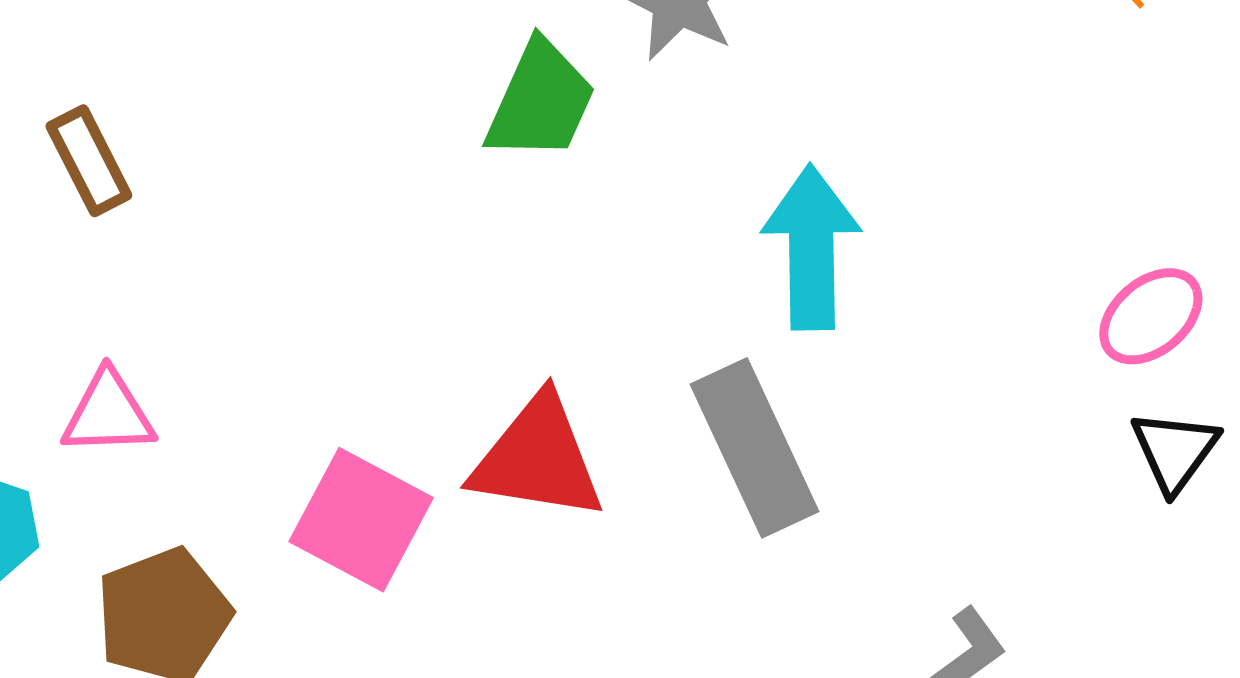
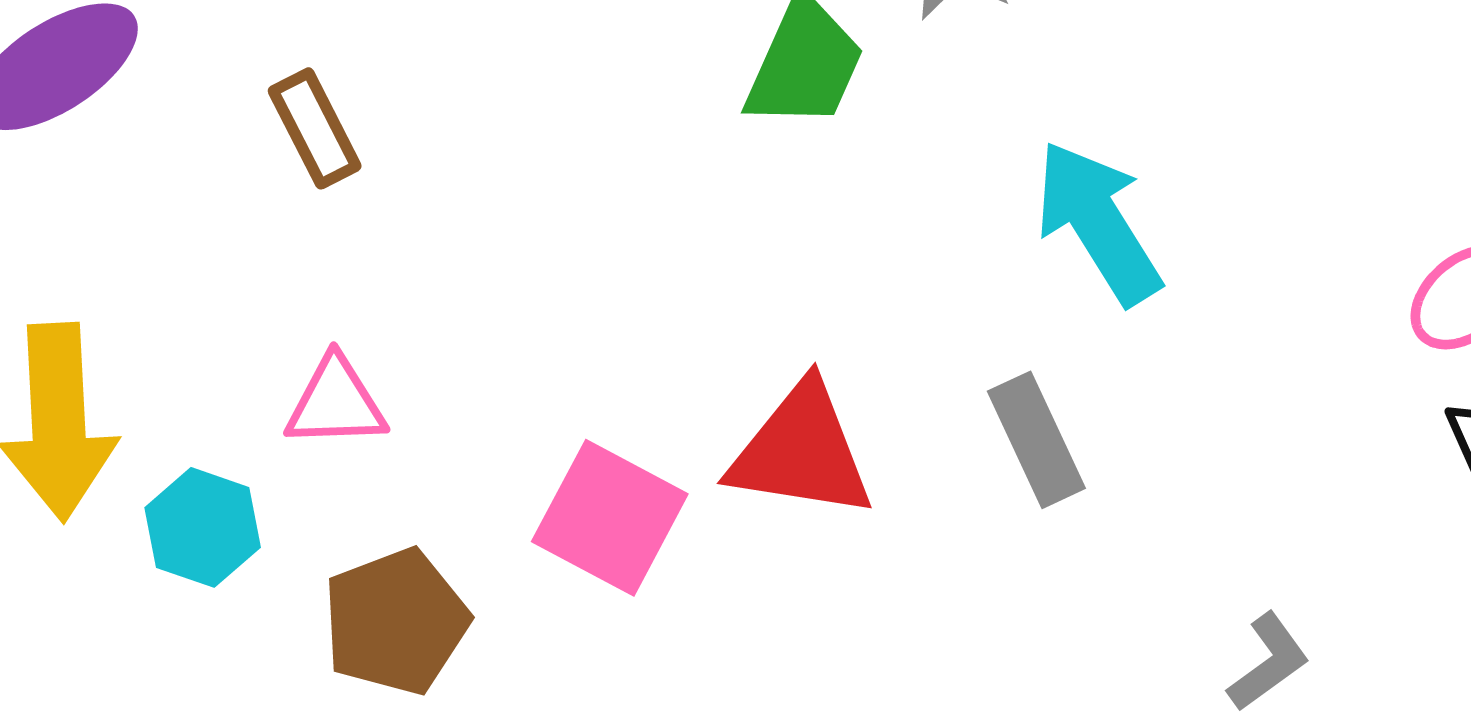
cyan arrow: (811, 247) -> (1098, 223), turned -31
gray rectangle: (754, 448) -> (1036, 440), size x0.7

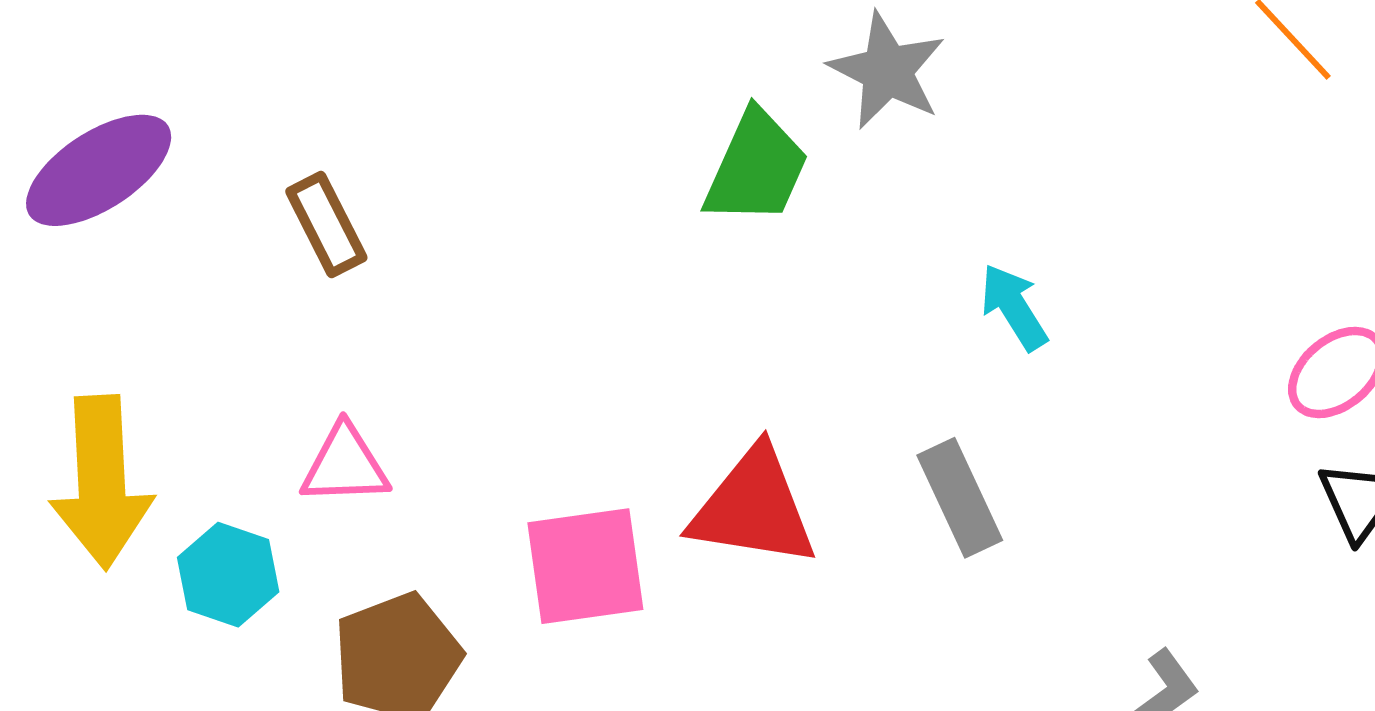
cyan arrow: (1098, 223) -> (1014, 307), size x0.6
pink square: (610, 518) -> (585, 566), turned -36

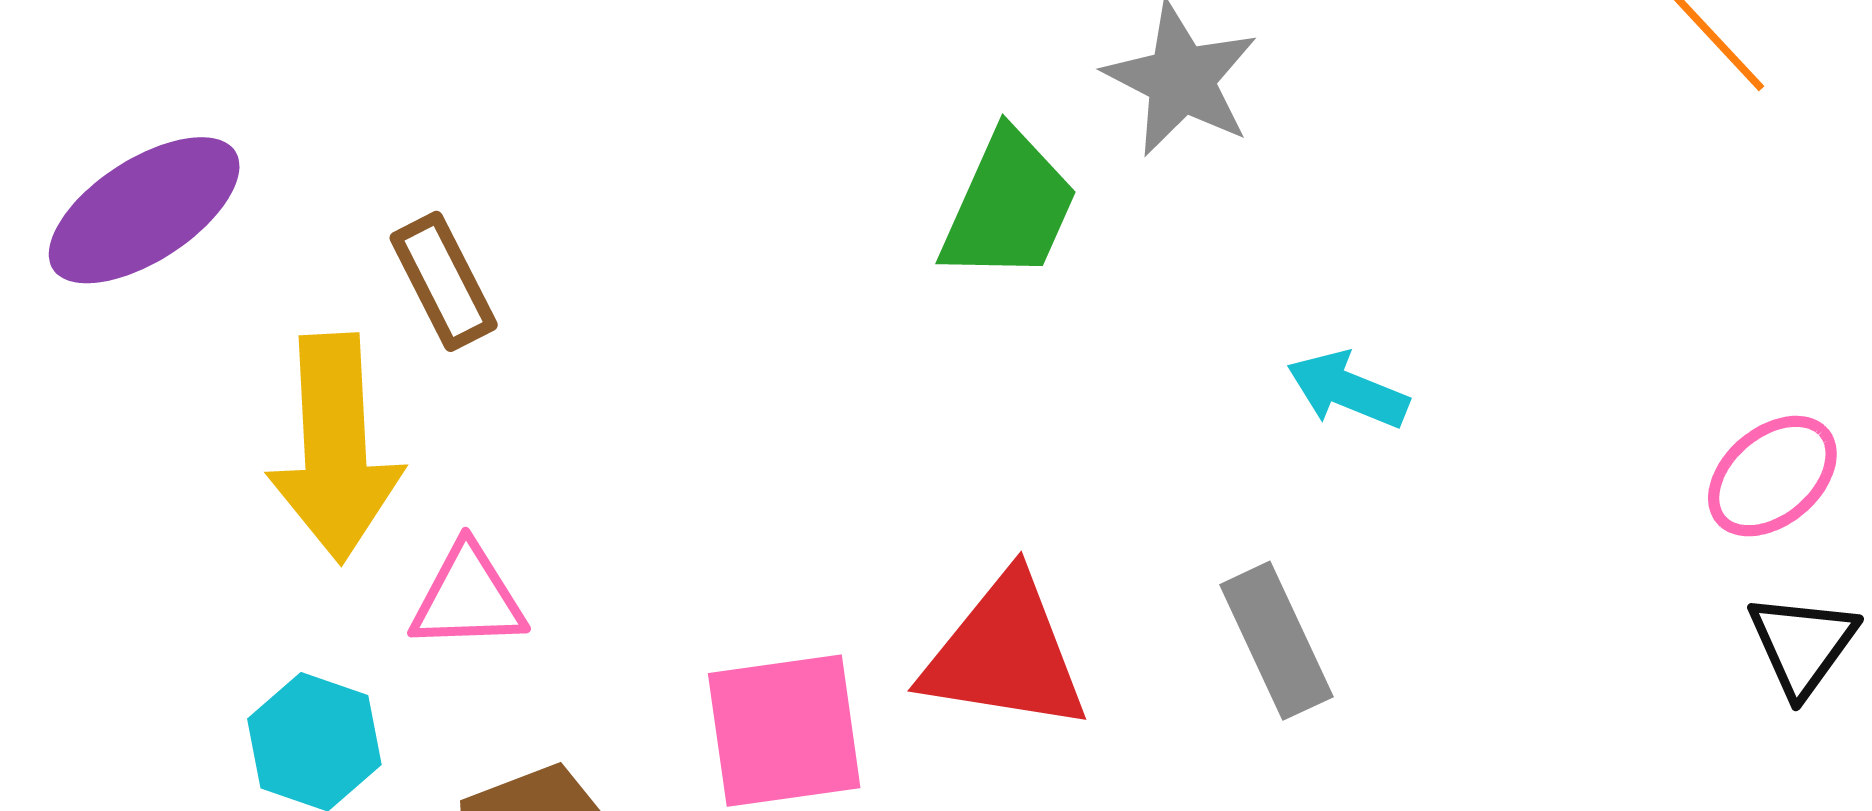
cyan arrow: (1014, 307) -> (1348, 390), turned -36
yellow arrow: (101, 482) -> (335, 448), moved

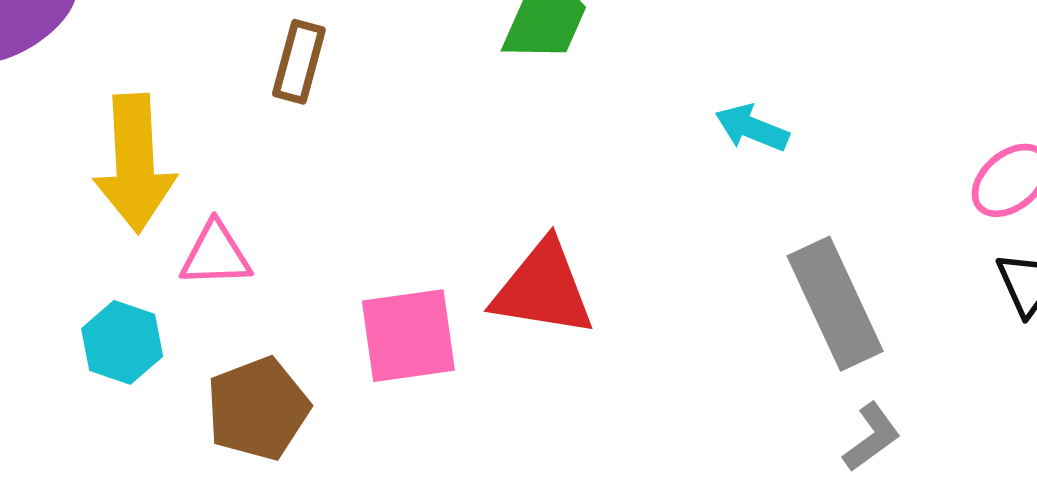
brown rectangle: (444, 281) -> (299, 62), moved, turned 42
gray rectangle: (1276, 641) -> (835, 304), moved, size x1.4

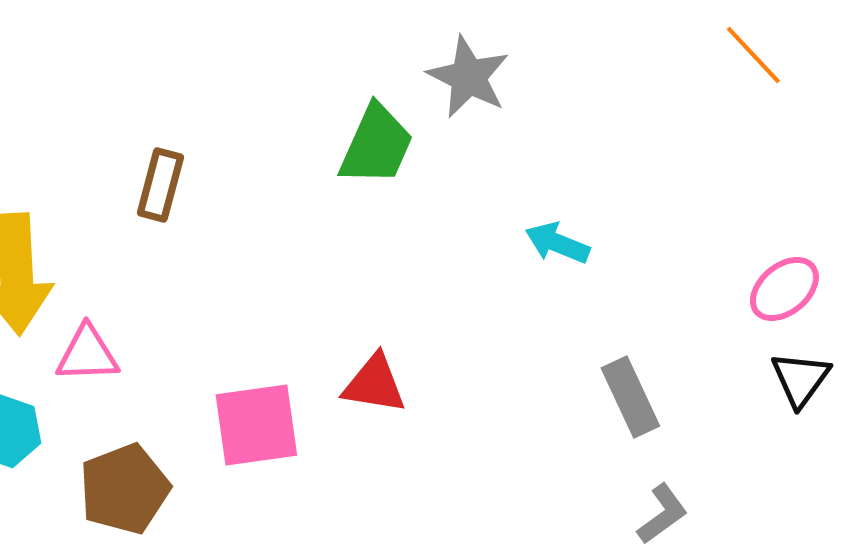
red triangle: (543, 289) -> (374, 384), size x0.7
gray rectangle: (835, 304) -> (630, 397), size x0.7

